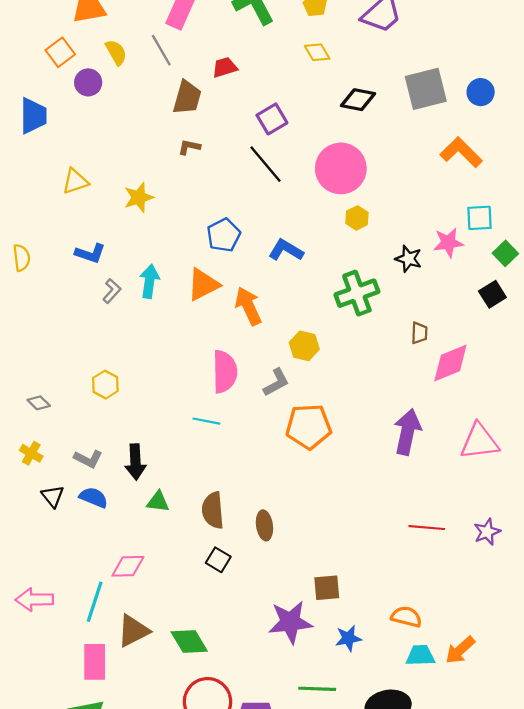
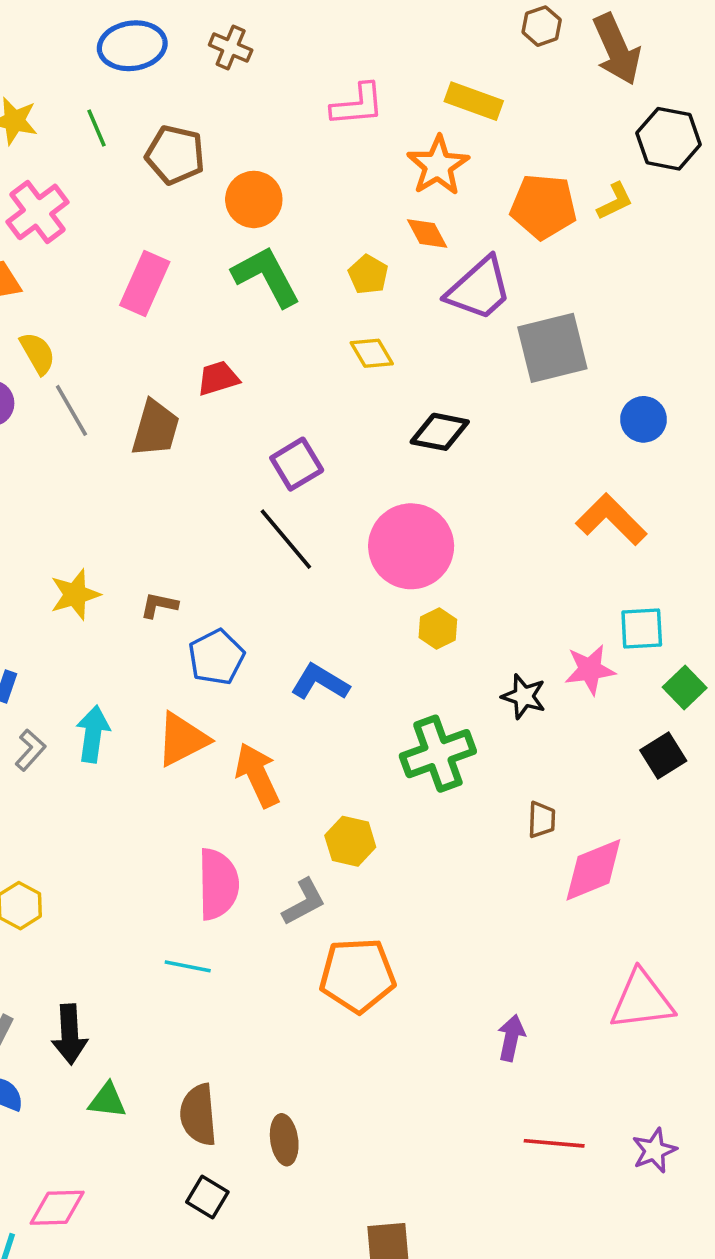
gray line: (161, 50) -> (71, 410), moved
gray square: (426, 89) -> (552, 348), moved
brown L-shape: (189, 147) -> (159, 605), moved
purple arrow: (407, 432) -> (511, 1038), moved, size x0.6

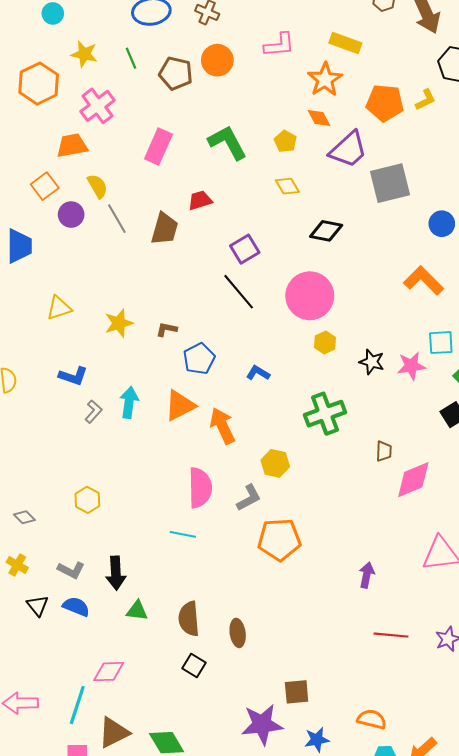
orange circle: (254, 199) -> (217, 60), moved
blue L-shape: (320, 682) -> (258, 373), size x0.7
black star: (524, 696) -> (372, 362), moved

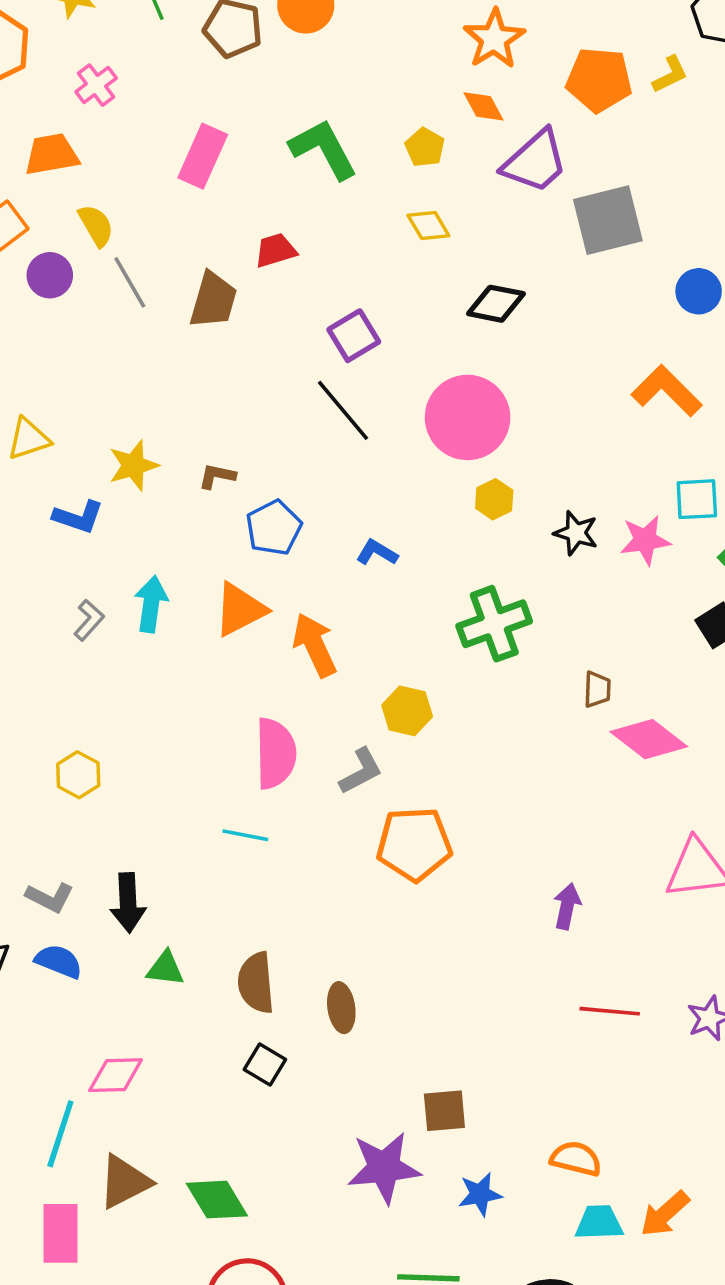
pink cross: (98, 106) -> (96, 85), size x0.7
blue L-shape: (73, 376) -> (78, 517), moved
pink diamond: (413, 480) -> (649, 739), turned 60

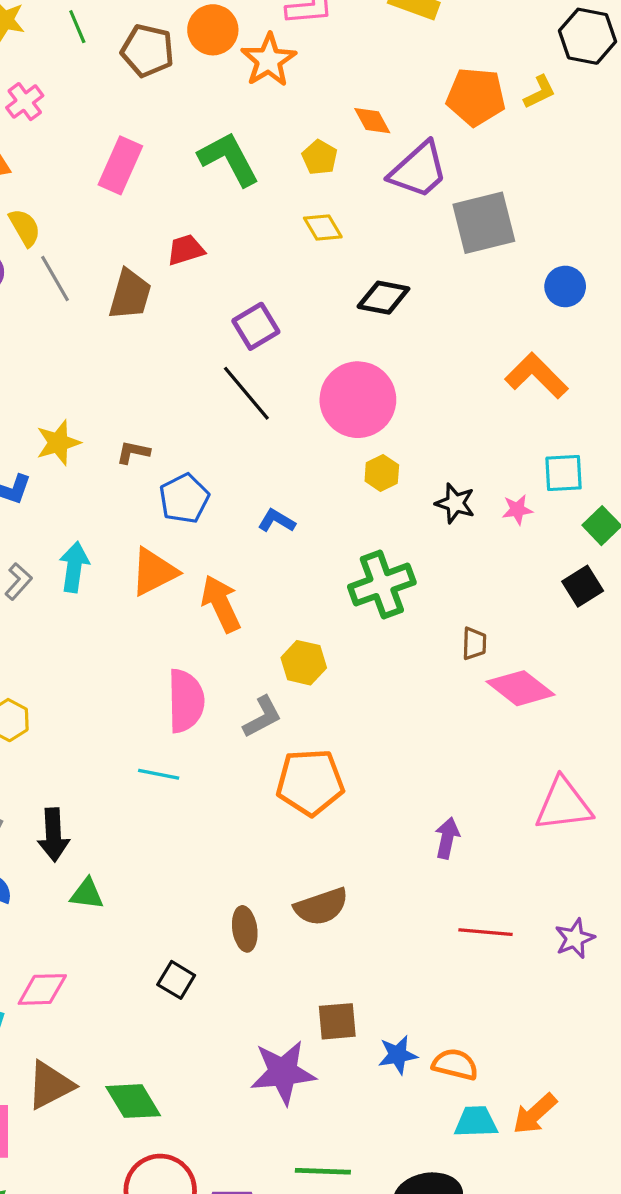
orange star: (494, 39) -> (269, 60), moved
pink star: (645, 540) -> (517, 510), size x0.7
brown semicircle: (256, 983) -> (321, 907), moved, turned -104
blue star: (480, 1194) -> (398, 1055), moved

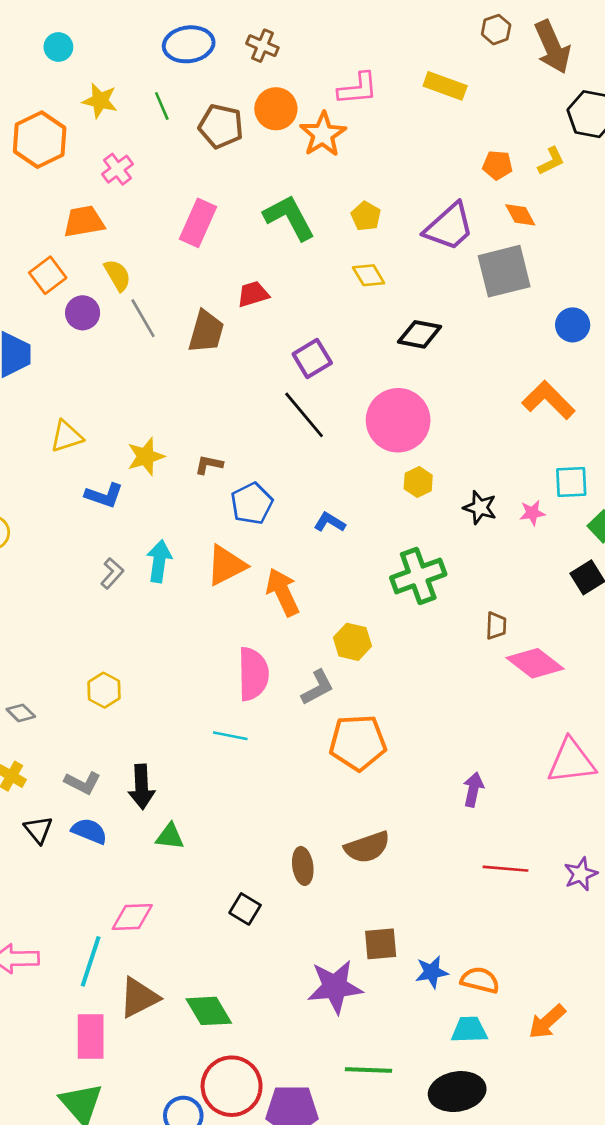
orange pentagon: (476, 97) -> (497, 165), size x0.6
orange diamond: (372, 121) -> (520, 215), moved
cyan trapezoid: (476, 1122) -> (469, 1030), moved

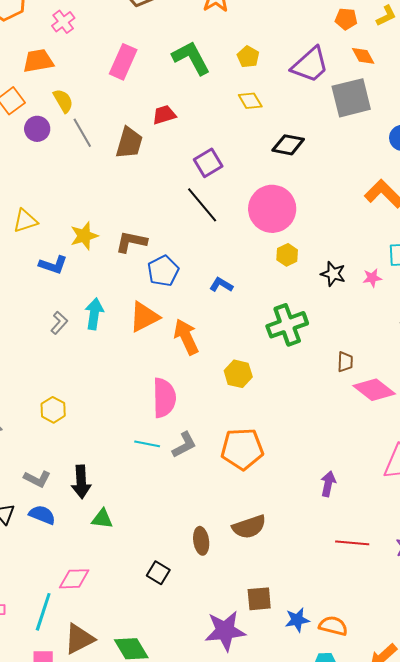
brown L-shape: (209, 465) -> (131, 242), size x1.5
gray L-shape: (318, 687) -> (184, 445), moved

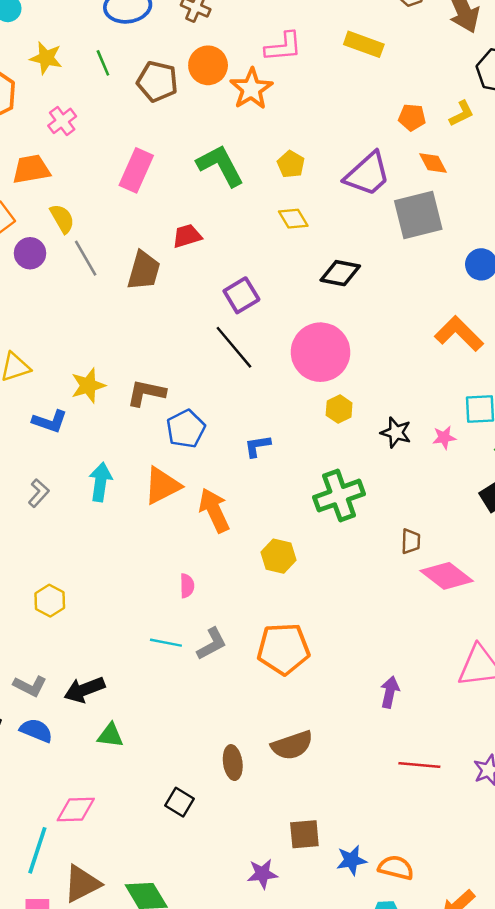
blue L-shape: (221, 285) -> (257, 446), turned -40
gray L-shape: (59, 323) -> (39, 493), moved
pink semicircle: (164, 398) -> (187, 586), size x0.5
black arrow: (81, 482) -> (84, 690), turned 72
purple star: (225, 631) -> (262, 874), size x0.6

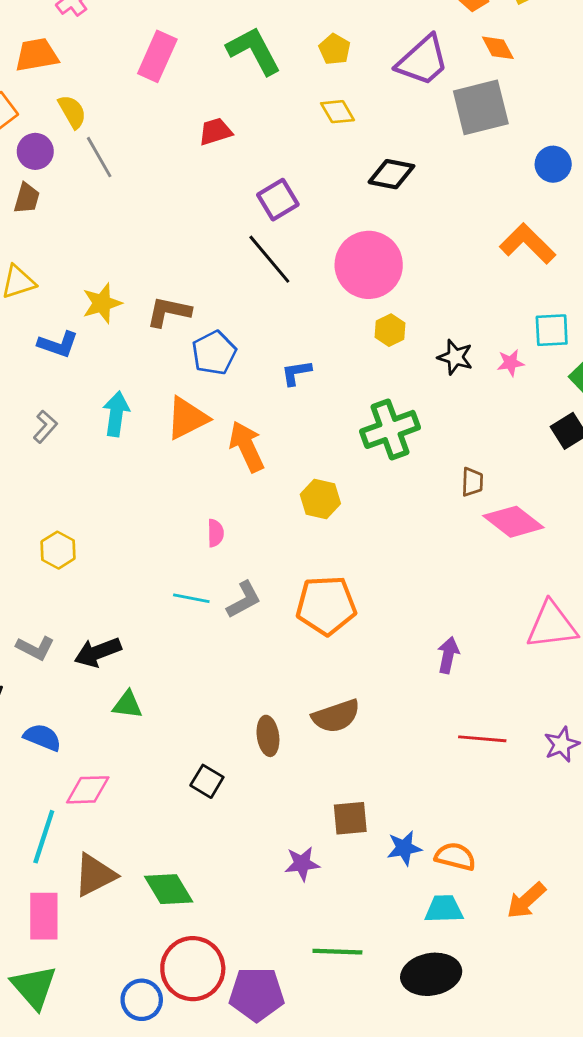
brown trapezoid: (144, 271) -> (27, 198), moved, size x0.7
blue semicircle: (36, 730) -> (42, 737), moved

